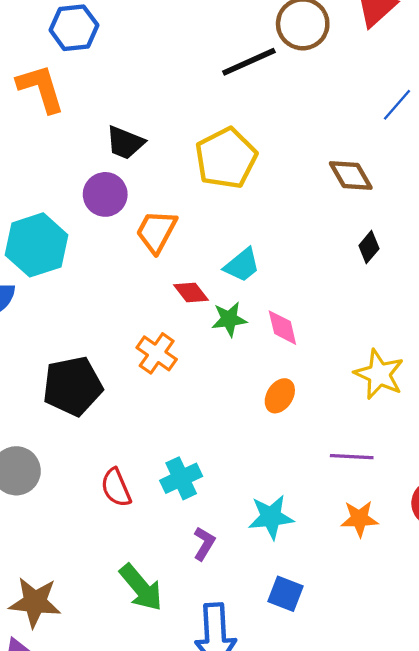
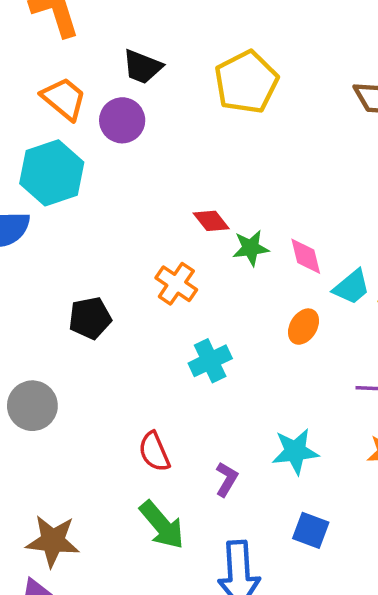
orange trapezoid: (156, 231) -> (64, 99), moved, turned 102
cyan trapezoid: (242, 265) -> (352, 287), moved
black pentagon: (73, 386) -> (90, 318), size x0.7
cyan cross: (181, 478) -> (210, 361), moved
red semicircle: (116, 488) -> (154, 452), moved

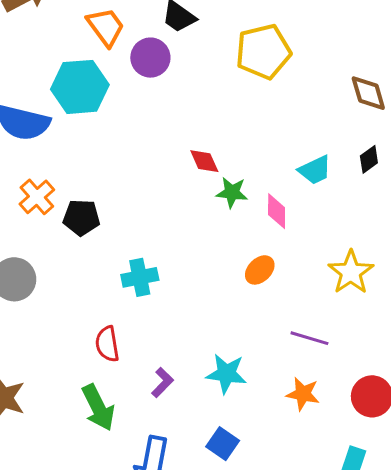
orange cross: (176, 284) -> (37, 197), moved
cyan trapezoid: (352, 287) -> (315, 170), moved
cyan cross: (210, 361) -> (140, 277), moved

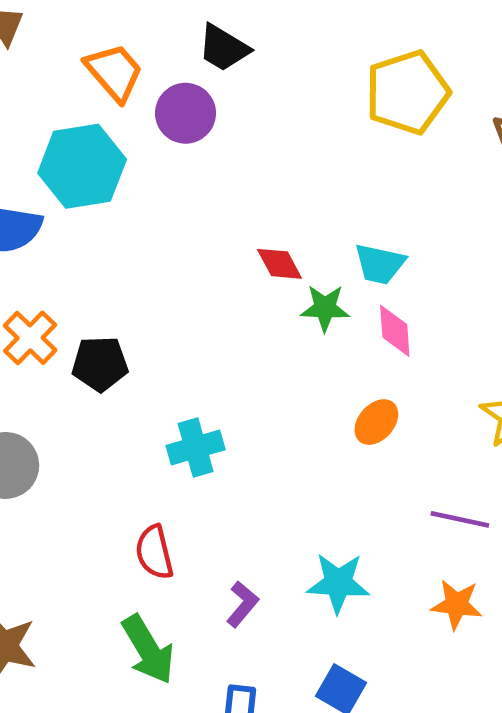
yellow pentagon: (263, 52) -> (407, 92), moved
cyan trapezoid: (315, 170) -> (380, 264), moved, turned 42

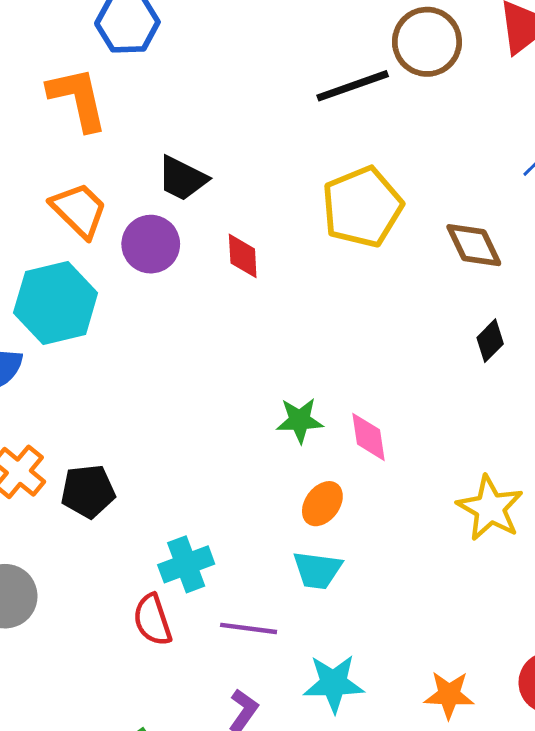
red diamond: (279, 264) -> (243, 256), moved, turned 30
cyan trapezoid: (380, 264) -> (317, 570), moved
orange ellipse: (376, 422) -> (322, 504), moved
purple line: (460, 519) -> (249, 628), moved
red semicircle: (154, 552) -> (152, 620), moved

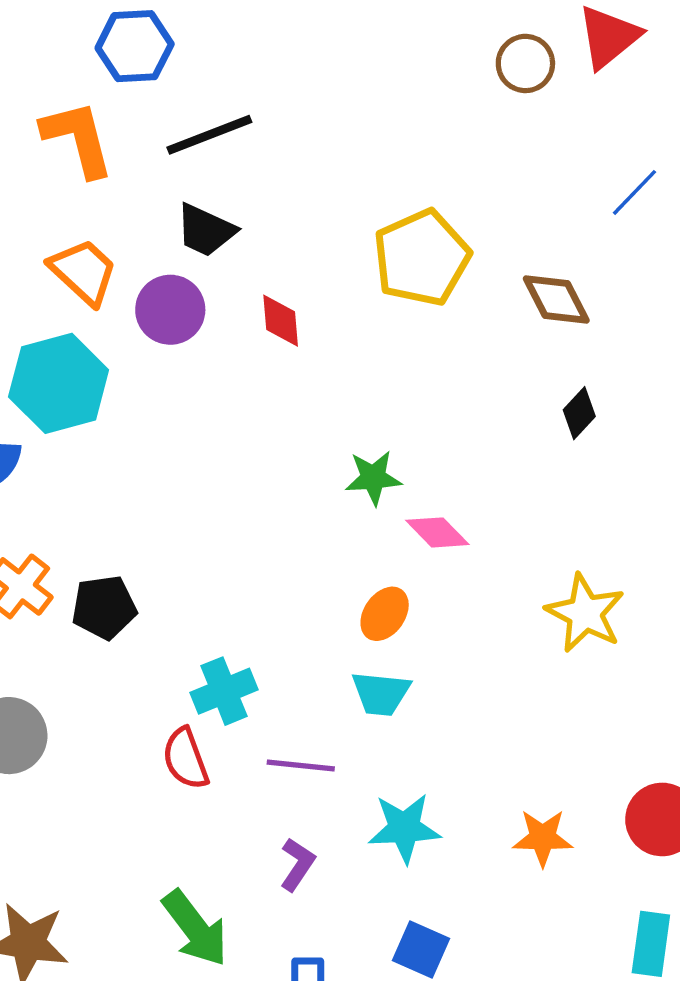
brown circle: (427, 42) -> (525, 63), moved, size x0.7
black line: (353, 86) -> (209, 135), moved
green star: (300, 420) -> (373, 478), moved
pink diamond: (369, 437) -> (437, 532), turned -34

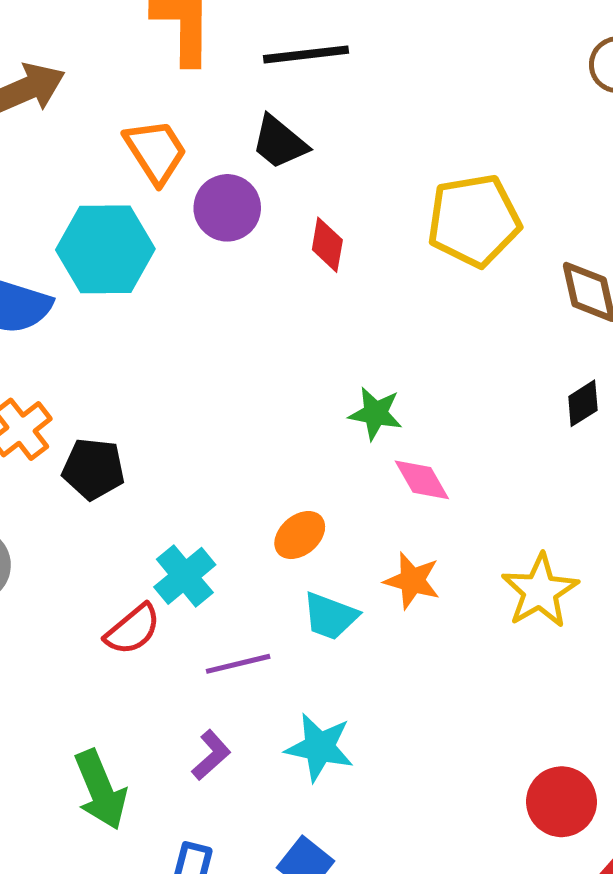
orange ellipse: (385, 614) -> (300, 535), moved
cyan cross: (224, 691) -> (185, 576), turned -32
red semicircle: (186, 759) -> (133, 629), turned -124
purple line: (301, 765) -> (238, 664), turned -34
orange star: (543, 838) -> (412, 581), moved

